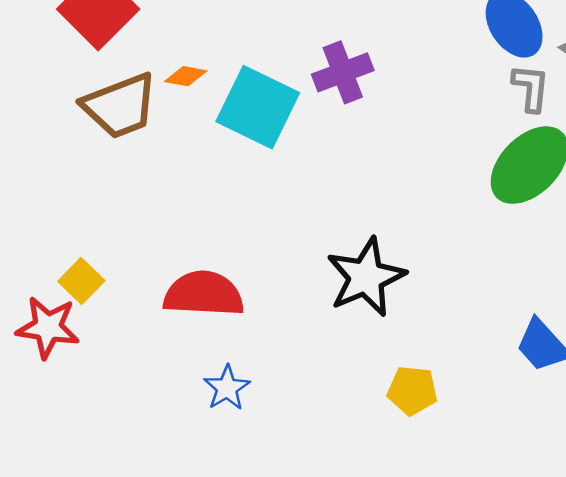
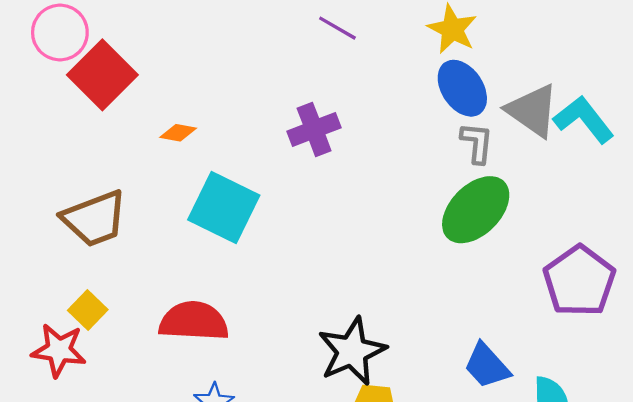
brown trapezoid: (120, 106) -> (94, 219), moved
cyan square: (258, 107) -> (224, 207), moved
black star: (366, 277) -> (352, 351), moved

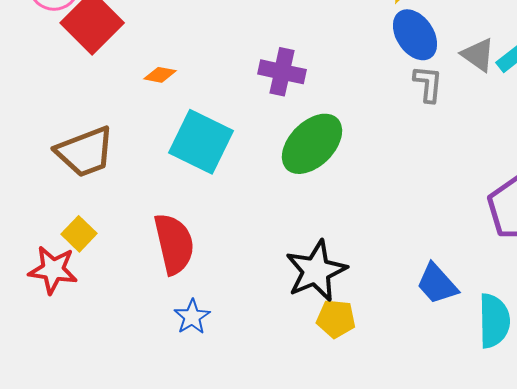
gray triangle: (533, 111) -> (478, 55), size x0.7
purple cross: (314, 129) -> (282, 72), turned 33
green ellipse: (476, 210) -> (312, 144), moved
red semicircle: (194, 321) -> (174, 244), turned 74

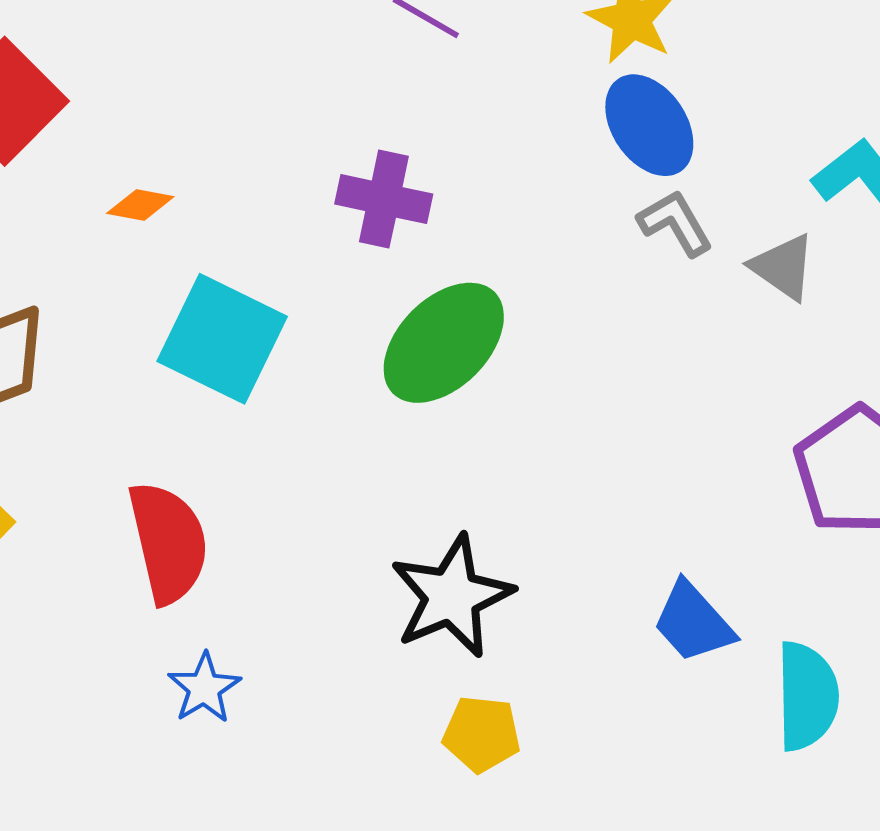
gray triangle: (478, 55) -> (783, 267), moved
gray L-shape: (428, 84) -> (675, 223), turned -36
yellow pentagon: (336, 319) -> (482, 734), moved

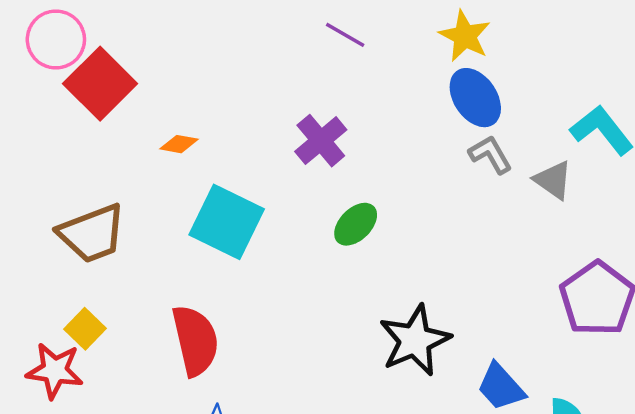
purple cross: (384, 199) -> (321, 141), turned 38
green ellipse: (444, 343) -> (356, 224), size x0.6
black star: (452, 596) -> (415, 340), moved

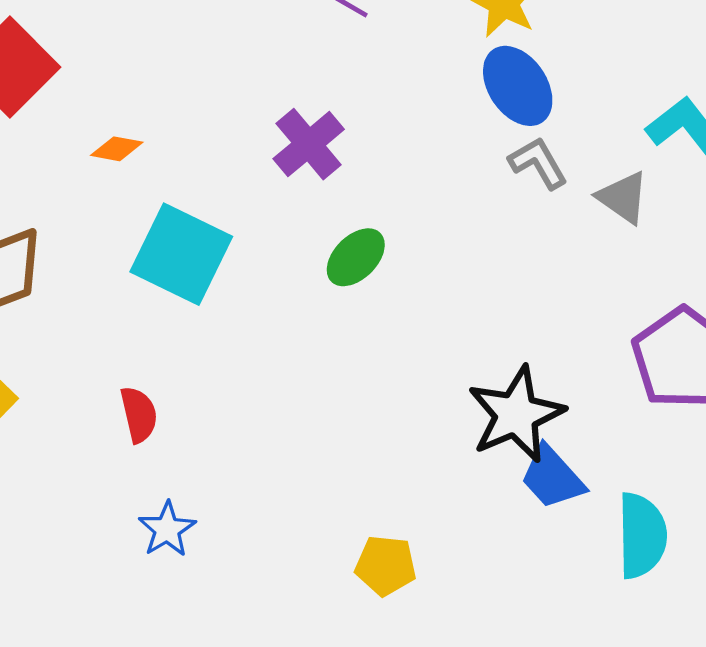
red semicircle: (195, 340) -> (139, 414), size x0.6
black star: (415, 340) -> (516, 414), moved

